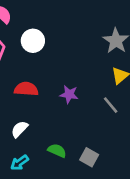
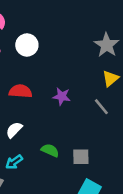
gray square: (89, 157) -> (81, 157), turned -30

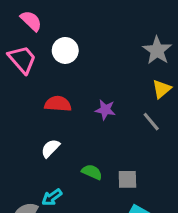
cyan arrow: (14, 162) -> (52, 197), moved

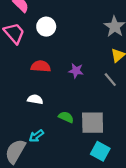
white semicircle: (50, 148) -> (35, 99), turned 56
gray square: (127, 179) -> (93, 123), size x1.6

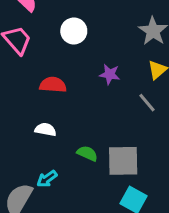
white circle: (46, 27) -> (74, 31), moved
purple star: (76, 71) -> (110, 74), moved

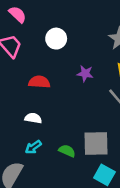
green semicircle: (87, 153) -> (67, 151), moved
cyan arrow: (47, 179) -> (33, 147), moved

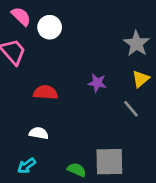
white circle: (56, 39) -> (50, 27), moved
cyan arrow: (33, 147) -> (27, 166), moved

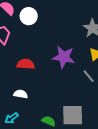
purple star: (97, 83) -> (64, 57), size x1.6

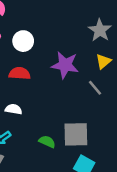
white circle: (29, 16) -> (23, 41), moved

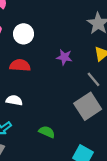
purple star: (65, 65) -> (64, 57), size x0.6
gray square: (76, 134) -> (88, 106), moved, turned -32

